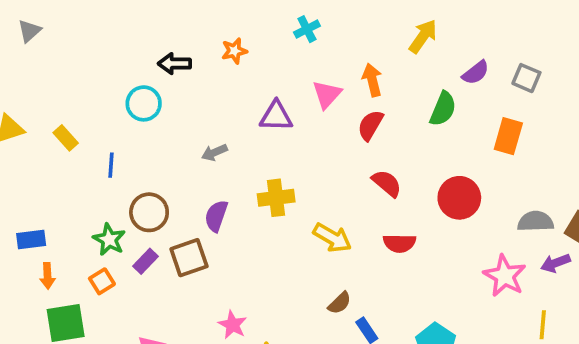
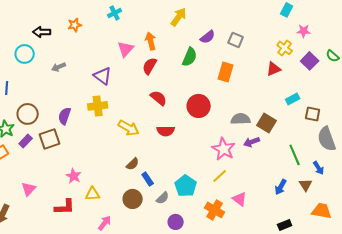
purple triangle: (276, 116) -> (103, 76), moved, turned 36
gray arrow: (214, 152) -> (59, 67), moved
yellow line: (543, 325) -> (220, 176), moved, turned 42

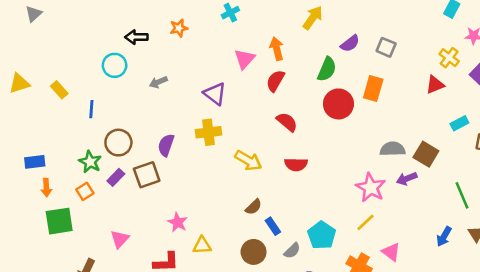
red circle: (199, 106) -> (338, 104), moved

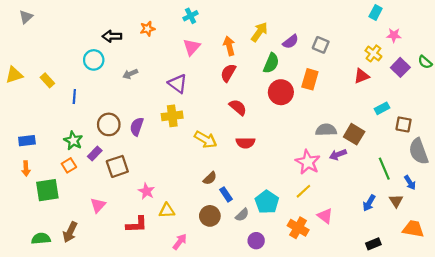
yellow arrow: (313, 18) -> (259, 32), moved
pink triangle: (245, 59) -> (192, 47), moved
brown circle: (118, 143) -> (109, 124), moved
brown square: (147, 175) -> (117, 166), moved
orange arrow: (46, 188) -> (26, 169), moved

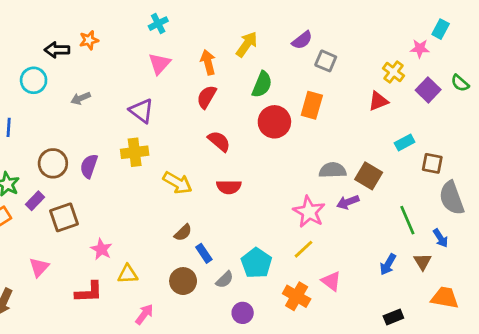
cyan rectangle: (376, 13) -> (441, 29), moved
orange star: (147, 29) -> (89, 40), moved
purple semicircle: (291, 42) -> (302, 40), moved

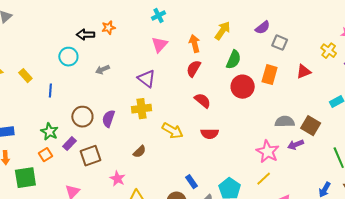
red triangle: (378, 101) -> (304, 72), moved
brown semicircle: (183, 233) -> (140, 152), moved

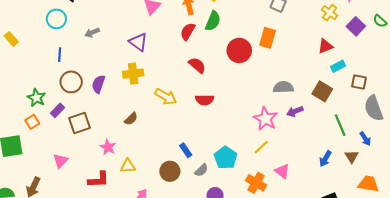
green semicircle: (234, 60) -> (213, 21), moved
red triangle: (304, 72) -> (325, 46), moved
blue line: (50, 91) -> (60, 55), moved
brown square: (311, 126) -> (322, 91), moved

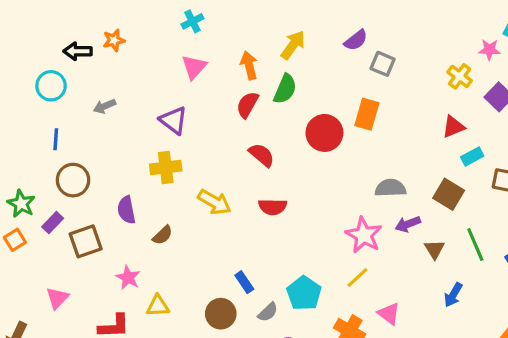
purple semicircle: (98, 84) -> (126, 210), moved, turned -30
brown triangle: (352, 157) -> (434, 249), moved

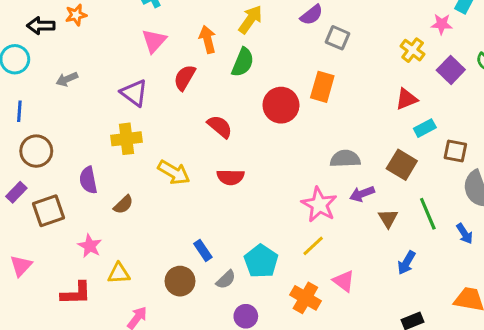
red semicircle: (247, 105) -> (185, 78), moved

